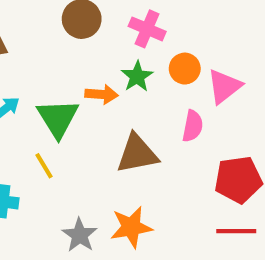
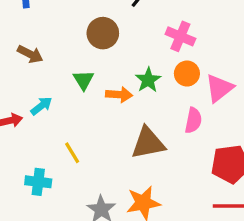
pink cross: (147, 29) -> (180, 36), moved
green triangle: (58, 118) -> (83, 80), moved, size x0.6

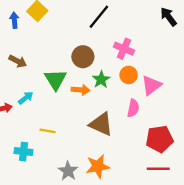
brown circle: (103, 33) -> (83, 57), moved
green triangle: (83, 80) -> (55, 80), size x1.5
brown triangle: (148, 143) -> (101, 124), turned 35
yellow line: (72, 153) -> (47, 131), turned -49

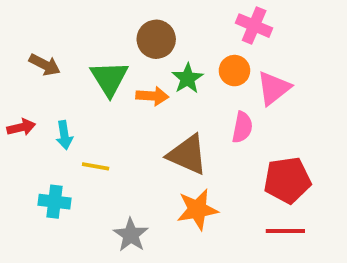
pink cross: (124, 49) -> (254, 26), moved
brown arrow: (18, 61) -> (45, 65), moved
cyan arrow: (26, 98) -> (64, 135), moved, turned 119
orange star: (98, 166) -> (197, 209), moved

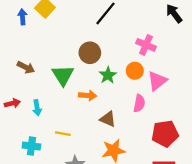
orange arrow: (152, 96) -> (88, 95), moved
brown triangle: (188, 155) -> (108, 119), size x0.7
yellow line: (96, 166) -> (63, 134), moved

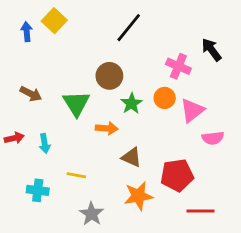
black arrow: (174, 13) -> (212, 50), moved
pink semicircle: (139, 103) -> (213, 138), moved, turned 72
red pentagon: (165, 134) -> (177, 175), moved

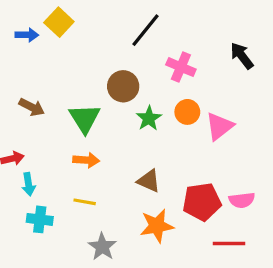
blue arrow: (27, 32) -> (27, 35), turned 96
pink cross: (178, 66) -> (181, 67), moved
orange arrow: (107, 128) -> (86, 160), moved
pink semicircle: (213, 138) -> (242, 200), moved
cyan arrow: (45, 143) -> (28, 184), moved

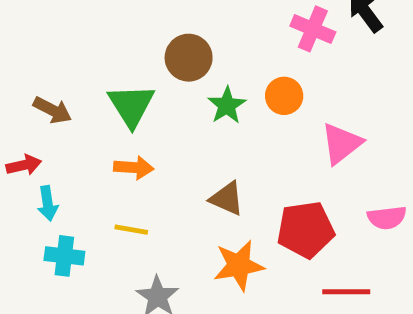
pink cross: (181, 67) -> (313, 29), moved
brown arrow: (32, 107) -> (52, 110), moved
pink triangle: (219, 126) -> (341, 144), moved
pink semicircle: (242, 200) -> (387, 218), moved

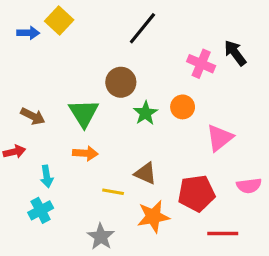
cyan arrow: (48, 203) -> (47, 176), moved
yellow line: (131, 230) -> (113, 192), moved
cyan cross: (64, 256) -> (41, 210), turned -35

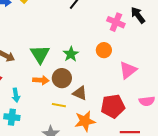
brown circle: (121, 82) -> (62, 78), moved
green star: (146, 113) -> (71, 54), moved
cyan cross: (41, 210) -> (12, 117), turned 35

